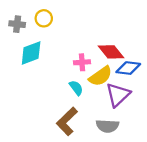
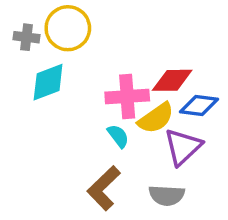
yellow circle: (44, 18) -> (68, 28), size x1.6
red diamond: (111, 52) -> (172, 80), turned -52
pink cross: (82, 62) -> (127, 97), size x1.6

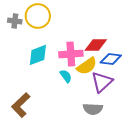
cyan diamond: (48, 82) -> (38, 55), moved
brown L-shape: (104, 188) -> (21, 105), moved

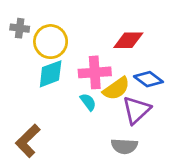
yellow circle: (38, 16) -> (51, 42), moved
red diamond: (96, 45) -> (128, 40), moved
blue diamond: (111, 59) -> (148, 79), turned 30

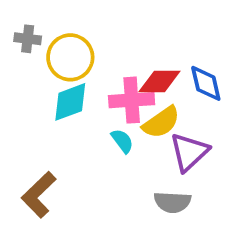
red diamond: (128, 40) -> (159, 81), moved
blue diamond: (148, 79) -> (206, 83), moved, turned 40

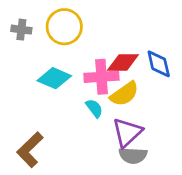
yellow circle: (70, 57) -> (64, 27), moved
cyan diamond: (70, 102) -> (54, 78), turned 44
purple triangle: (189, 152) -> (127, 133), moved

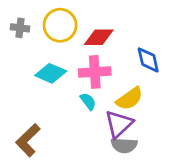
red diamond: (123, 62) -> (99, 37), moved
yellow semicircle: (124, 94) -> (129, 99), moved

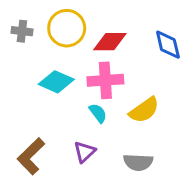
blue diamond: (148, 60) -> (168, 45), moved
purple triangle: (119, 124) -> (85, 152), moved, size x0.7

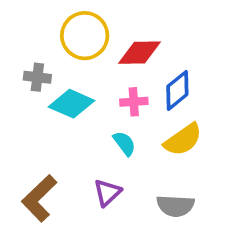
gray cross: (22, 31) -> (37, 77), moved
blue diamond: (168, 45) -> (177, 90), moved, turned 64
pink cross: (105, 80) -> (134, 102), size x0.6

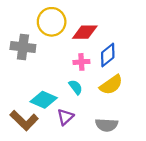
gray cross: (37, 77) -> (23, 47), size x1.5
cyan diamond: (71, 104) -> (44, 100), moved
brown L-shape: (39, 198) -> (24, 120), turned -92

